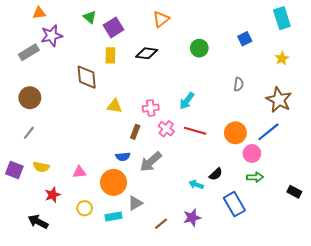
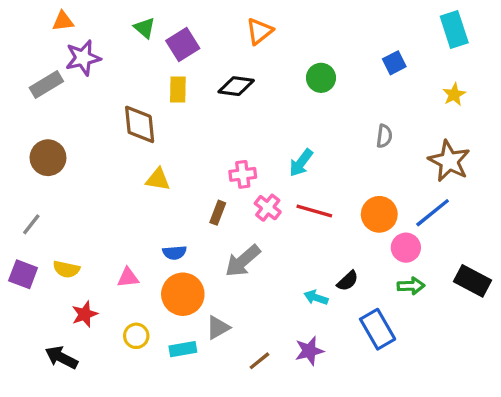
yellow triangle: (115, 106) -> (158, 179), moved
gray line: (29, 133) -> (31, 224), moved
blue semicircle: (123, 157) -> (175, 253), moved
black rectangle: (294, 192) -> (472, 281), moved, size x1.5

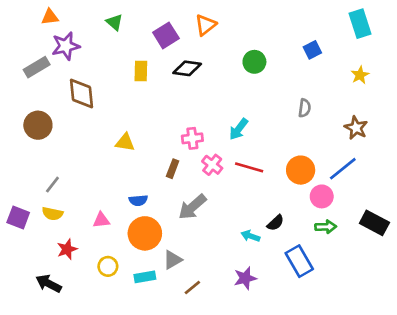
purple square: (183, 45) -> (166, 35), moved
brown diamond: (140, 124) -> (82, 93), moved
brown star: (449, 161) -> (356, 128), size x0.7
gray line: (31, 224) -> (52, 185), moved
brown line: (259, 361) -> (192, 287), moved

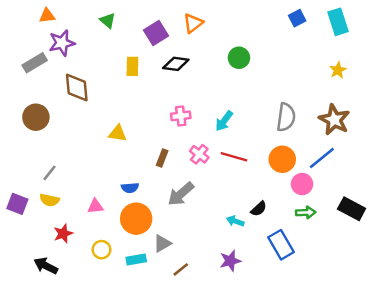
blue square: (312, 50) -> (297, 18), moved
gray semicircle: (305, 108) -> (286, 117), moved, size x1.6
brown star: (356, 128) -> (334, 120), size x1.4
pink cross: (192, 138) -> (181, 116), moved

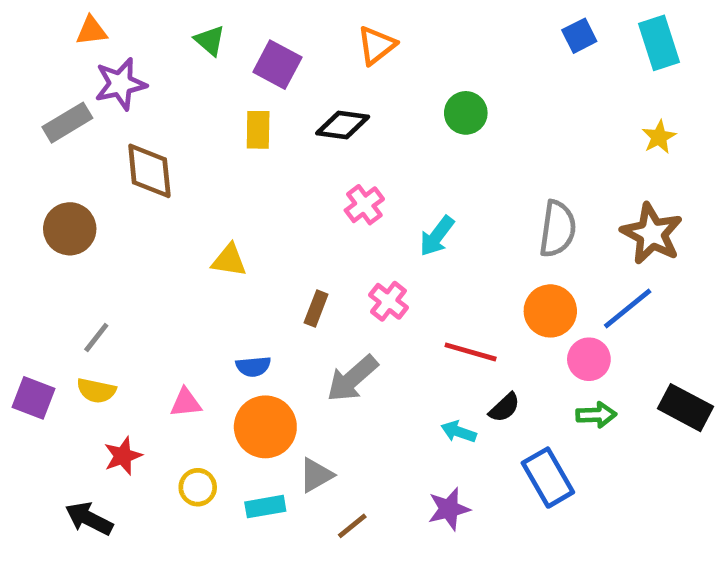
purple square: (156, 33) -> (277, 65), moved, turned -30
pink cross: (181, 116) -> (364, 205), moved, turned -30
red line: (234, 157) -> (471, 352), moved

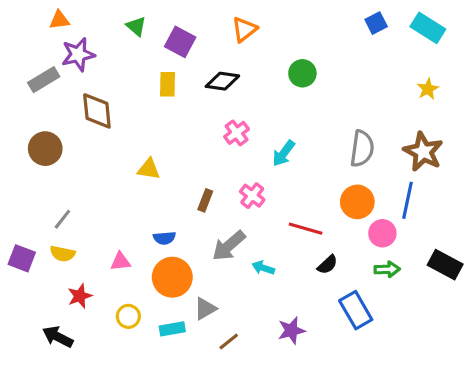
cyan rectangle: (659, 43) -> (428, 28), turned -40
blue line: (628, 309) -> (407, 200), turned -39
cyan arrow: (459, 432) -> (263, 268), moved

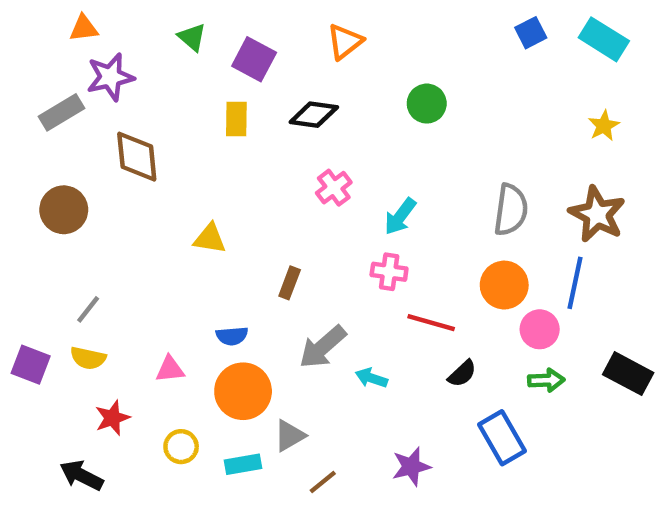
pink cross: (252, 196) -> (389, 272), moved, turned -30

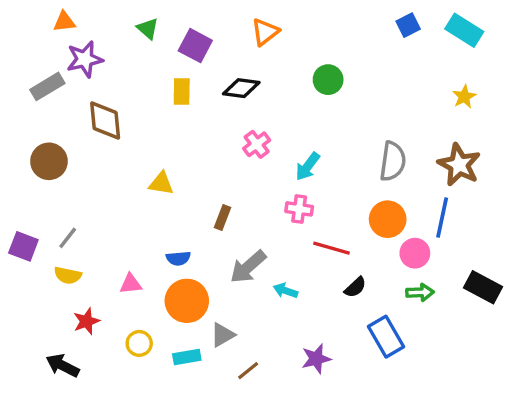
purple square: (31, 365) -> (23, 246), moved

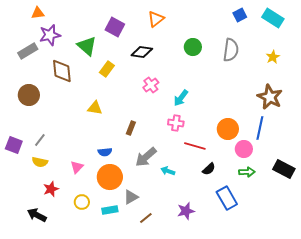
green triangle: (148, 29) -> (87, 46), moved, size x1.5
yellow rectangle: (182, 92) -> (107, 69), moved, turned 35
gray semicircle: (393, 161) -> (231, 50), moved
pink triangle: (131, 284) -> (77, 167), turned -40

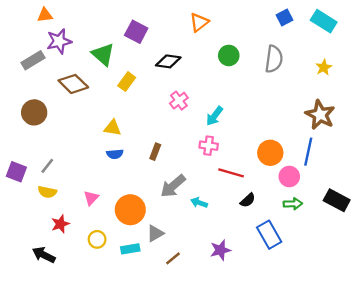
orange triangle: (156, 19) -> (199, 22), moved
brown diamond: (62, 71) -> (73, 84), turned -40
blue semicircle: (105, 152) -> (115, 154), moved

